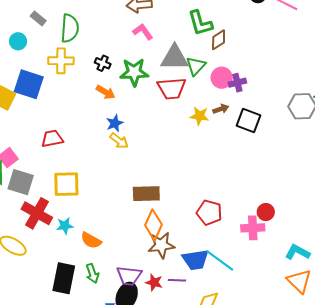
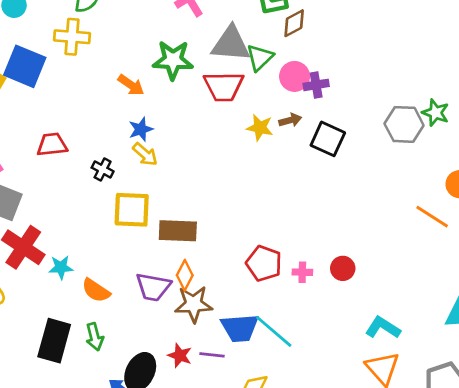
black cross: (103, 63) -> (103, 169), moved
yellow square: (66, 184) -> (132, 210), moved
orange diamond: (154, 225) -> (185, 275), size x0.7
pink cross: (253, 228) -> (302, 272), moved, size x0.6
purple trapezoid: (129, 276) -> (153, 287), moved

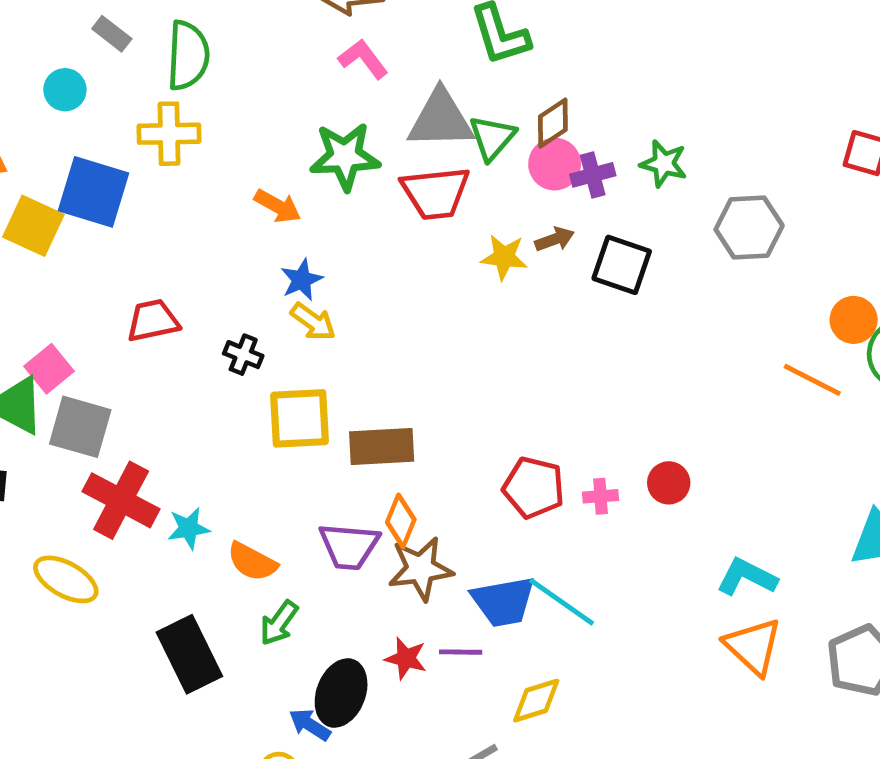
brown diamond: (294, 23) -> (553, 123), moved
green star: (436, 113) -> (664, 164), moved
green arrow: (95, 337) -> (279, 623), moved, turned 56
black rectangle: (54, 341) -> (189, 654), turned -36

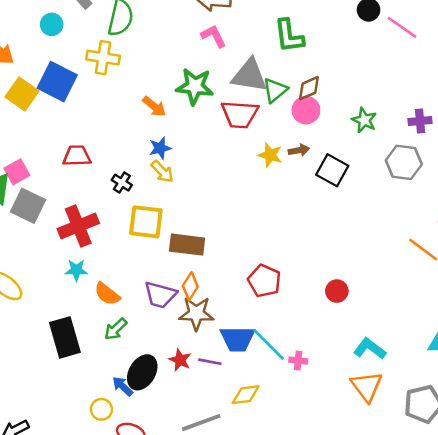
purple cross: (593, 175) -> (420, 121), moved
pink cross: (601, 496) -> (298, 361), moved
red cross: (121, 500) -> (78, 226), moved, turned 30

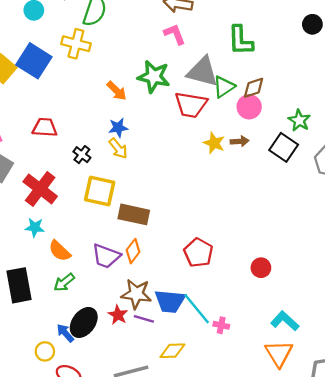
black square: (332, 170) -> (284, 147), moved
red cross: (78, 226) -> (40, 189), turned -36
brown star: (196, 313) -> (136, 294), moved

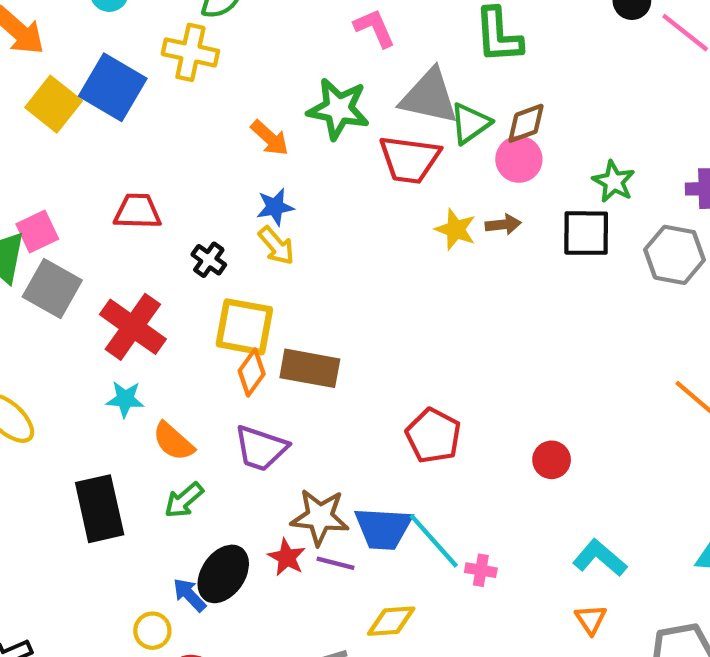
black square: (284, 147) -> (586, 233), turned -32
orange diamond: (133, 251) -> (252, 372), moved
orange triangle: (279, 354) -> (591, 619), size x0.6

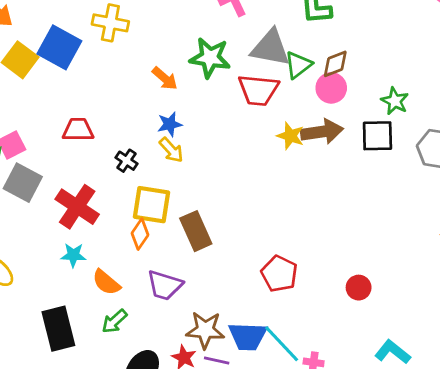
brown arrow: (503, 224) -> (322, 132), size x1.8
brown rectangle: (310, 368) -> (196, 231), turned 57
orange diamond: (252, 372) -> (140, 234), moved

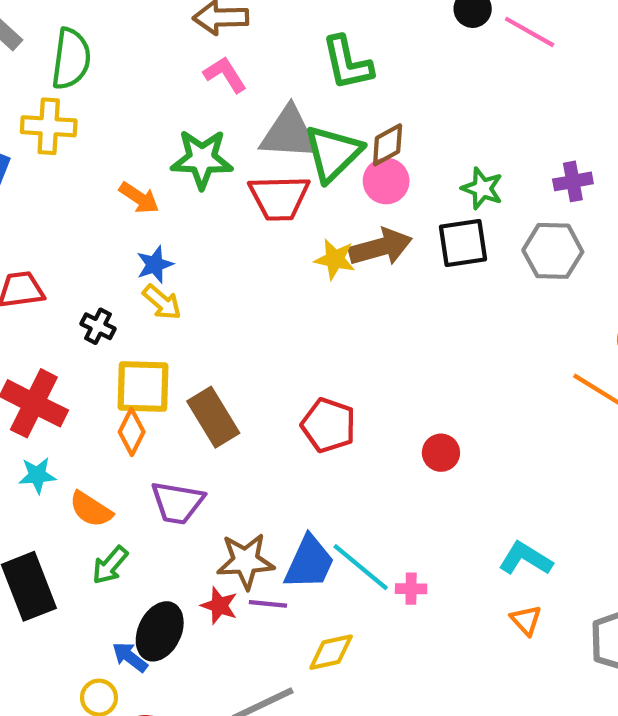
green triangle: (298, 65) -> (333, 153), size x1.4
red pentagon: (279, 274) -> (328, 425), moved
red circle: (359, 288) -> (441, 453), moved
blue trapezoid: (248, 336) -> (309, 563), turned -60

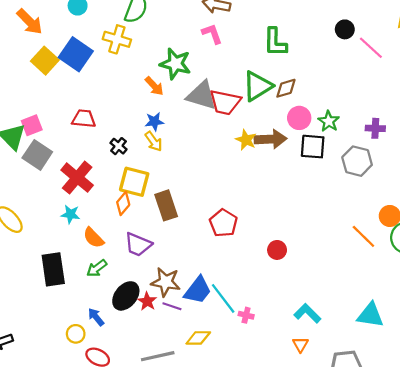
gray triangle: (289, 133) -> (202, 95), moved
green star: (202, 159) -> (175, 64), moved
pink circle: (386, 181) -> (299, 118), moved
black ellipse: (160, 631) -> (126, 296), moved

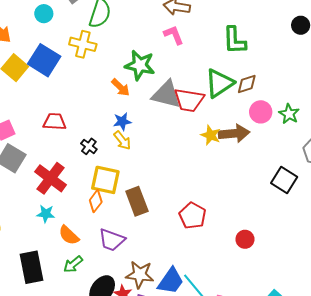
black square: (313, 147) -> (284, 180), moved, turned 30

